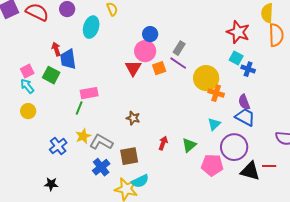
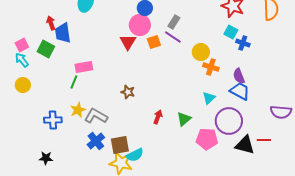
yellow circle: (206, 78) -> (201, 52), size x0.7
blue cross: (58, 146) -> (53, 120), turned 36
brown square: (129, 156) -> (120, 145), moved

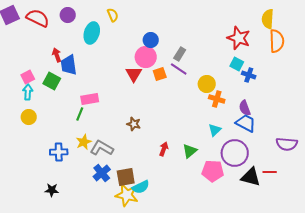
cyan arrow: (22, 60) -> (28, 92), turned 42

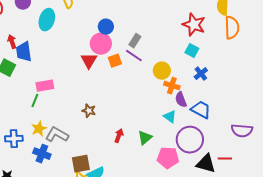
blue cross: (249, 75) -> (201, 74), moved, turned 32
purple semicircle: (245, 108) -> (181, 100), moved
cyan triangle: (215, 130) -> (170, 117), turned -40
blue cross: (102, 173) -> (42, 154), moved, turned -30

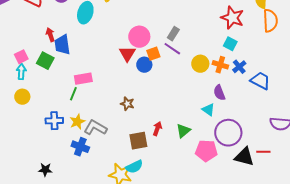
blue circle: (106, 27) -> (144, 65), moved
orange cross: (172, 86) -> (220, 65), moved
blue trapezoid: (201, 110) -> (260, 81), moved
blue cross: (14, 139) -> (54, 121), moved
brown square: (81, 164) -> (138, 141), moved

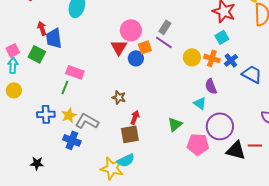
cyan square: (230, 44) -> (222, 37), turned 32
pink rectangle: (83, 79) -> (75, 72), turned 30
red arrow: (157, 129) -> (135, 117), moved

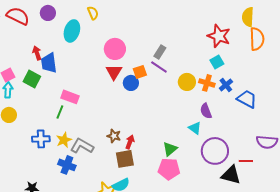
pink circle: (131, 30) -> (115, 49), moved
brown star: (119, 97) -> (114, 136), moved
pink pentagon: (198, 144) -> (169, 169), moved
red line: (255, 145) -> (246, 161), moved

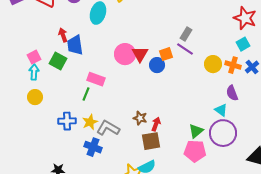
pink circle: (115, 49) -> (125, 54), moved
purple circle: (215, 151) -> (223, 133), moved

